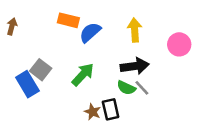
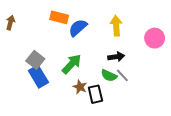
black arrow: (135, 66) -> (116, 57), size x0.7
blue rectangle: (27, 84) -> (38, 77), moved
brown star: (92, 112) -> (80, 87), moved

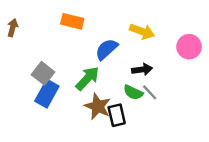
yellow arrow: (116, 26) -> (142, 31), turned 114
blue semicircle: (78, 28) -> (107, 49), moved
blue rectangle: (38, 77) -> (47, 94), turned 60
brown star: (80, 87) -> (98, 106), size x1.5

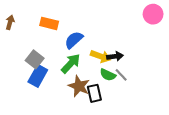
orange rectangle: (72, 21) -> (49, 23), moved
yellow arrow: (142, 31) -> (101, 56), moved
pink circle: (189, 47) -> (153, 14), moved
blue semicircle: (107, 49) -> (74, 40), moved

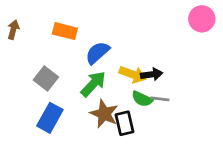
gray line: (121, 75) -> (160, 99), turned -40
blue rectangle: (38, 76) -> (50, 118), moved

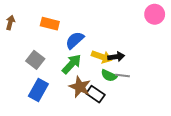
black rectangle: (125, 123) -> (95, 94), turned -42

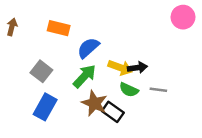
gray line: (122, 75) -> (158, 90), moved

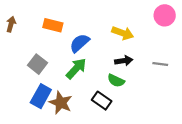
yellow arrow: (120, 68) -> (123, 33), moved
gray line: (158, 90) -> (160, 64), moved
brown star: (94, 103) -> (61, 103), moved

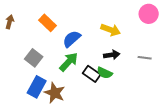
orange rectangle: (53, 25) -> (48, 23), turned 30
black rectangle: (102, 101) -> (92, 74), moved

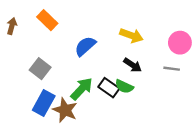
pink circle: (149, 14) -> (180, 43), moved
orange rectangle: (48, 23) -> (47, 20), moved
black arrow: (112, 55) -> (133, 65), turned 42
green arrow: (69, 62) -> (82, 89), moved

